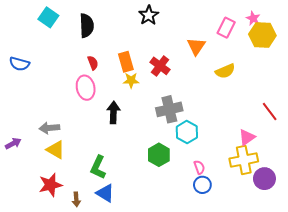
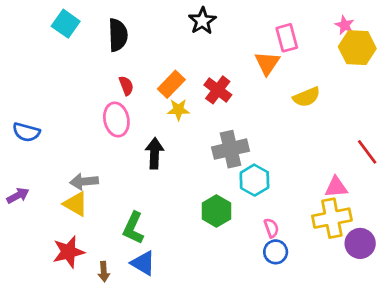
pink rectangle: (226, 28) -> (287, 38), moved, turned -42
orange rectangle: (126, 62) -> (171, 84), turned 60
blue semicircle: (19, 64) -> (26, 132), moved
gray arrow: (49, 128) -> (84, 181), moved
pink triangle: (247, 137) -> (336, 187), turned 30

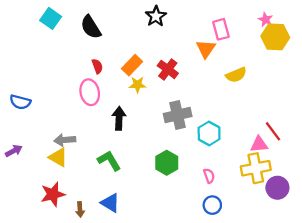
black semicircle: (118, 35) -> (91, 27), turned 150
red line: (367, 152) -> (273, 131), moved
cyan hexagon: (254, 180) -> (209, 133), moved
green L-shape: (133, 228) -> (109, 161), moved, turned 125
blue circle: (276, 252) -> (212, 205), moved

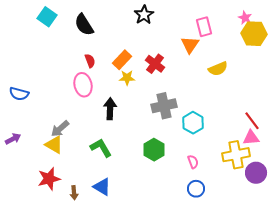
gray arrow: (65, 140) -> (60, 129), turned -36
pink triangle: (259, 144) -> (251, 138), moved

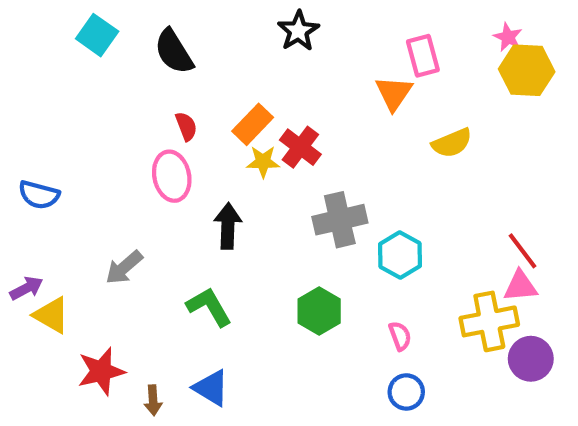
red cross: (155, 64) -> (300, 147), moved
yellow triangle: (54, 145) -> (51, 315), moved

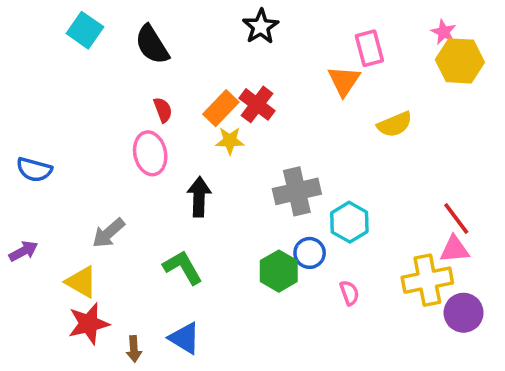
red cross: (300, 147) -> (257, 104), moved
yellow triangle: (51, 315) -> (81, 282), moved
blue circle: (406, 392) -> (310, 253), moved

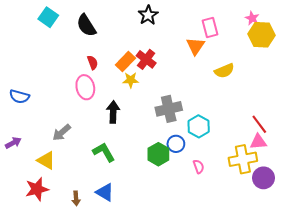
red star: (89, 324) -> (37, 189), moved

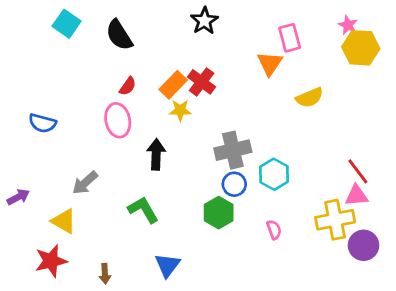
red semicircle: (93, 62) -> (128, 86), turned 56
blue semicircle: (19, 96) -> (42, 123), moved
blue circle: (176, 144) -> (234, 184), moved
blue triangle: (105, 192) -> (167, 265), moved, turned 36

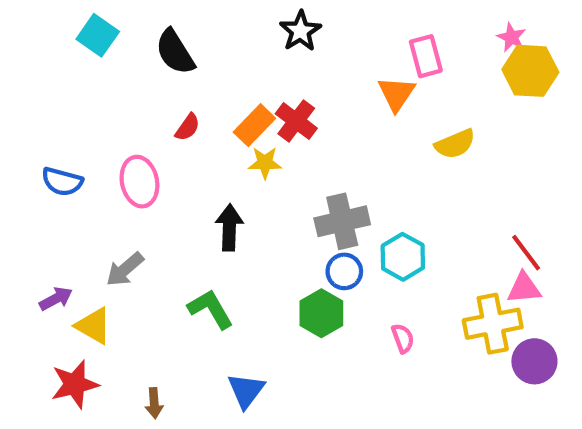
pink ellipse: (118, 120) -> (139, 182), moved
purple arrow: (18, 197) -> (56, 299), moved

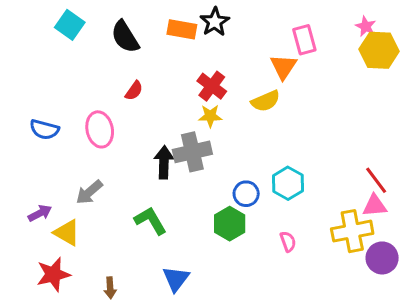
orange rectangle: (254, 125) -> (182, 29), moved, turned 56
yellow semicircle: (455, 144) -> (266, 101), moved
yellow star: (265, 163) -> (210, 116), moved
gray cross: (342, 221) -> (192, 152), moved

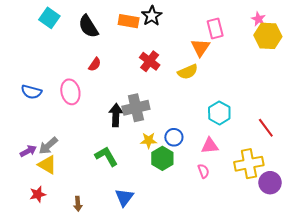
yellow star: (210, 116) -> (149, 140), moved
cyan hexagon: (288, 183) -> (219, 113), moved
gray arrow: (89, 192) -> (48, 146), moved
pink triangle: (375, 206) -> (210, 146), moved
red star: (53, 274) -> (38, 194), size x0.7

